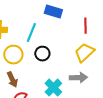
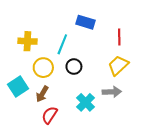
brown arrow: (12, 80) -> (42, 94), turned 56

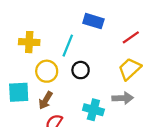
red line: (119, 37) -> (131, 37), turned 56
cyan square: (18, 87) -> (19, 92), turned 30
cyan cross: (86, 102) -> (93, 110), turned -30

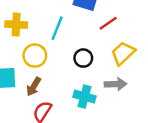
red line: (131, 37) -> (108, 23), moved
black circle: (81, 70) -> (83, 58), moved

